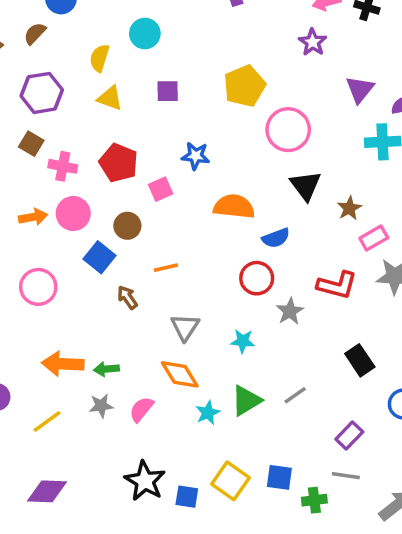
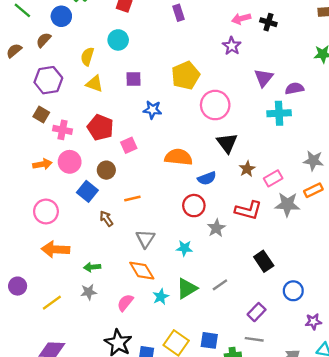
blue star: (196, 156) -> (152, 110), moved
brown star: (349, 208) -> (247, 169), moved
orange arrow: (63, 364) -> (55, 249), moved
pink semicircle: (141, 409) -> (125, 303), moved

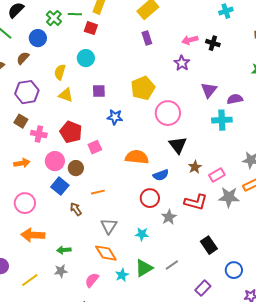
purple rectangle: (178, 13) -> (147, 38), moved
pink circle: (70, 162) -> (55, 161), moved

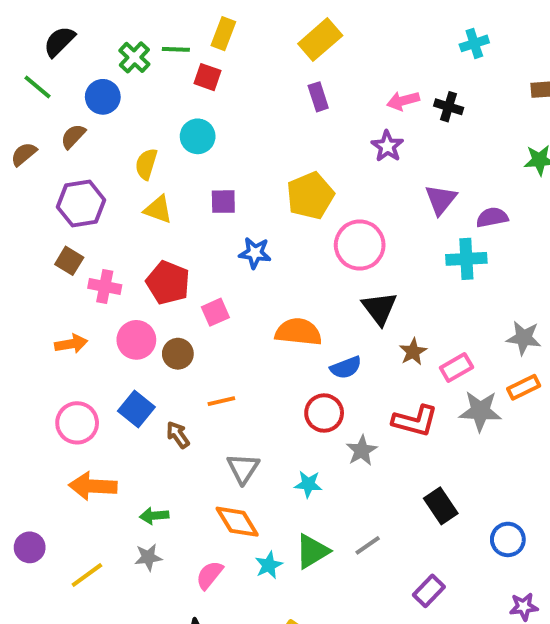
blue square: (60, 186) -> (136, 409), moved
blue circle: (234, 270) -> (508, 539), moved

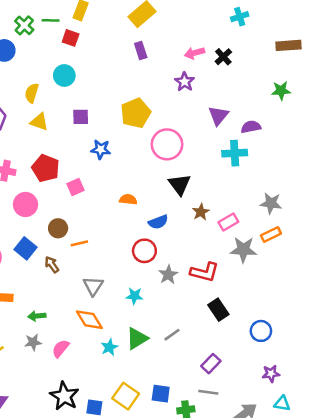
black cross: (449, 107) -> (223, 57), turned 30
orange semicircle: (298, 332) -> (128, 199), size x0.6
brown circle: (178, 354) -> (58, 228), moved
red L-shape: (415, 421) -> (205, 272), moved
pink semicircle: (209, 575) -> (61, 349), moved

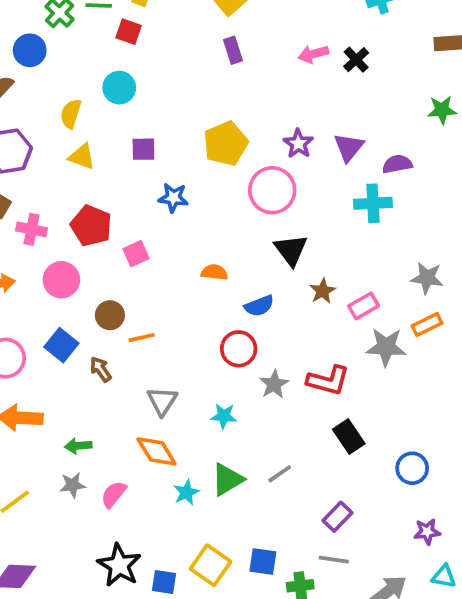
purple star: (185, 82) -> (298, 144), moved

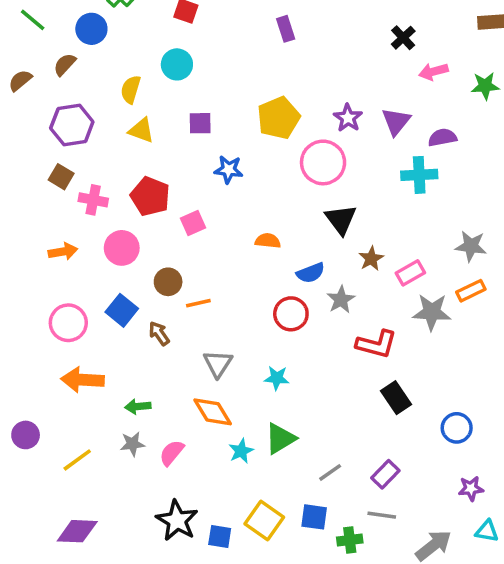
pink arrow: (313, 54) -> (433, 72), moved
gray star: (274, 384) -> (341, 300), moved
gray line: (280, 474) -> (330, 472), moved

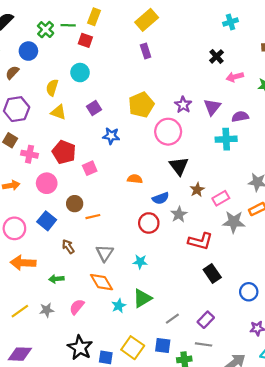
purple square: (200, 123) -> (94, 108), turned -32
brown arrow: (159, 333) -> (68, 247), moved
gray star: (132, 444) -> (47, 310), moved

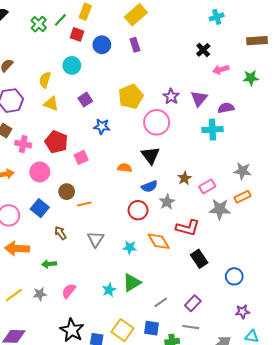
green line: (68, 25) -> (60, 20), turned -48
blue circle: (28, 51) -> (102, 45), moved
black triangle: (179, 166) -> (150, 155), moved
orange diamond: (101, 282) -> (159, 241), moved

